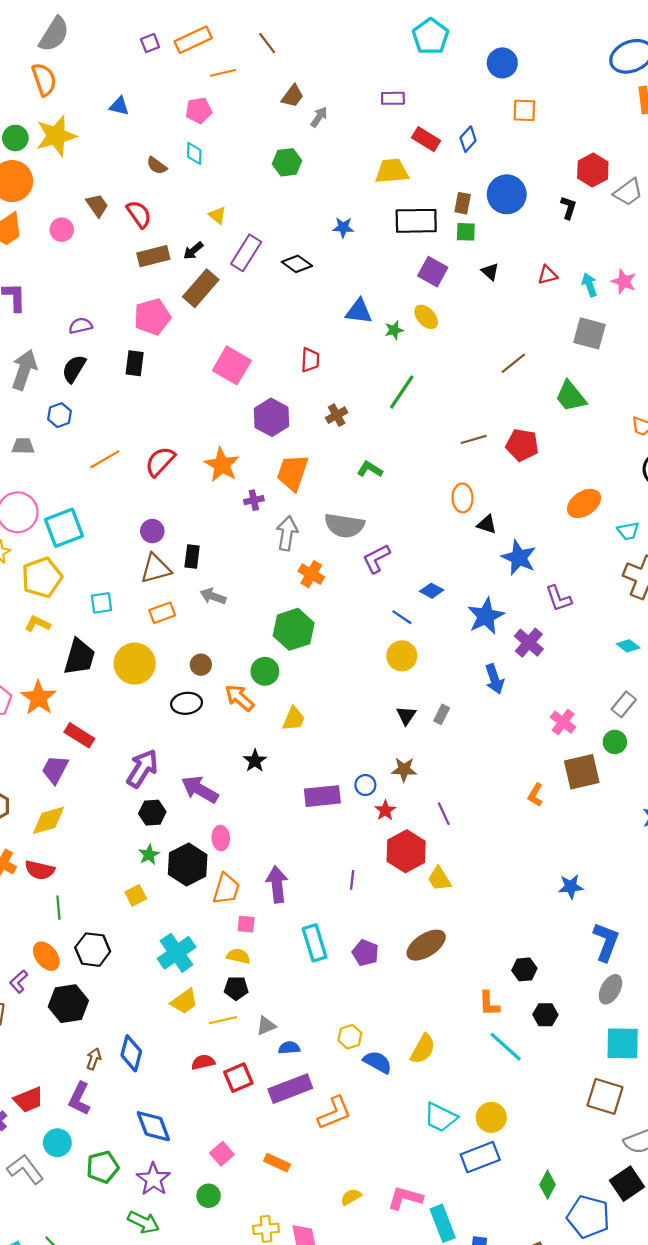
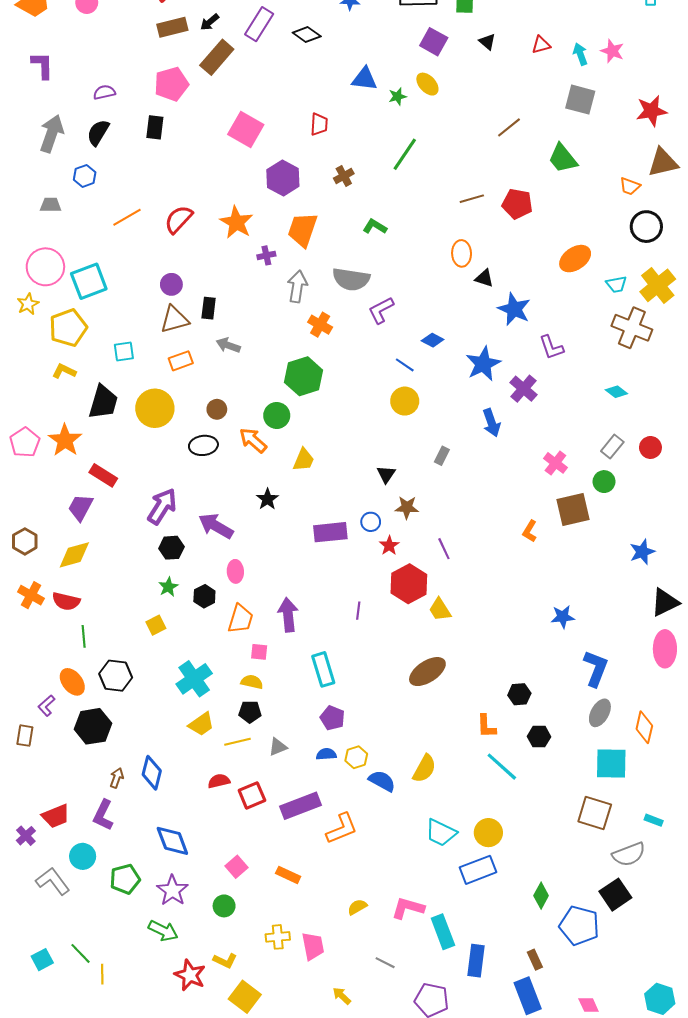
black triangle: (406, 715) -> (386, 474), moved
black hexagon: (188, 865) -> (204, 596), size x0.6
purple pentagon: (365, 953) -> (332, 718), moved
blue semicircle: (289, 1048) -> (326, 754), moved

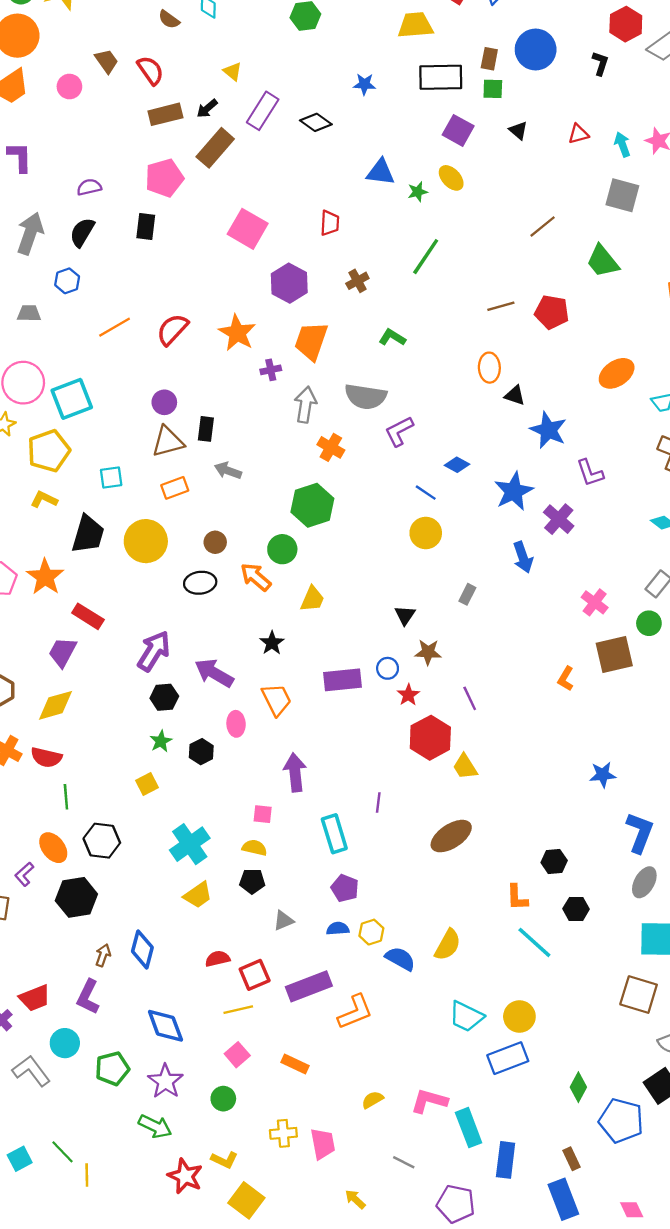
purple line: (358, 611) -> (378, 803), moved
orange trapezoid: (241, 619) -> (277, 700), moved, turned -44
yellow line: (237, 742) -> (238, 1010), moved

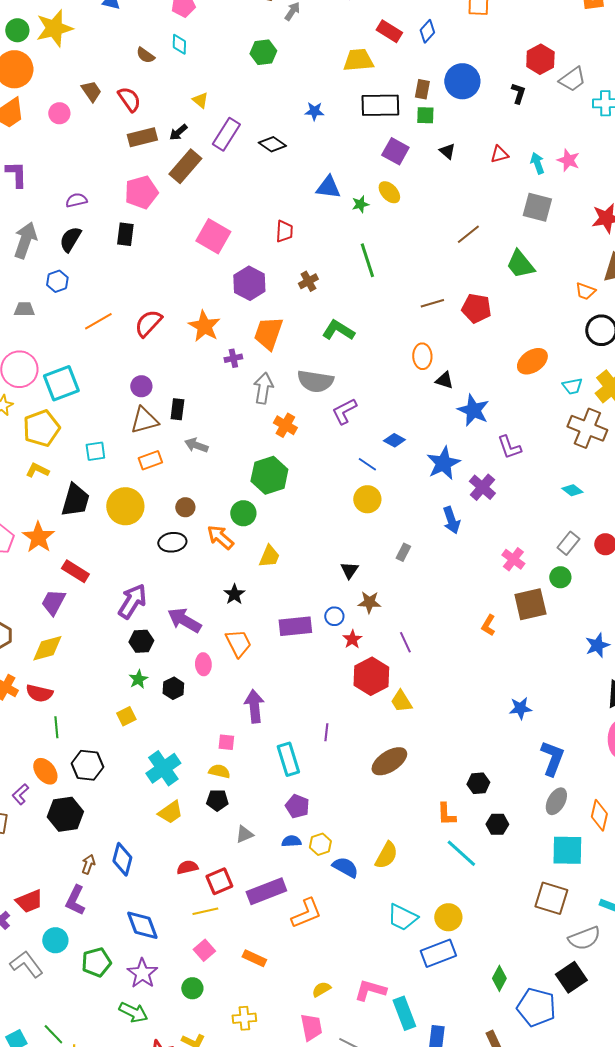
green line: (426, 257) -> (367, 260), turned -52
green L-shape: (392, 338) -> (338, 330), size x1.4
pink trapezoid: (323, 1144) -> (311, 1027), moved

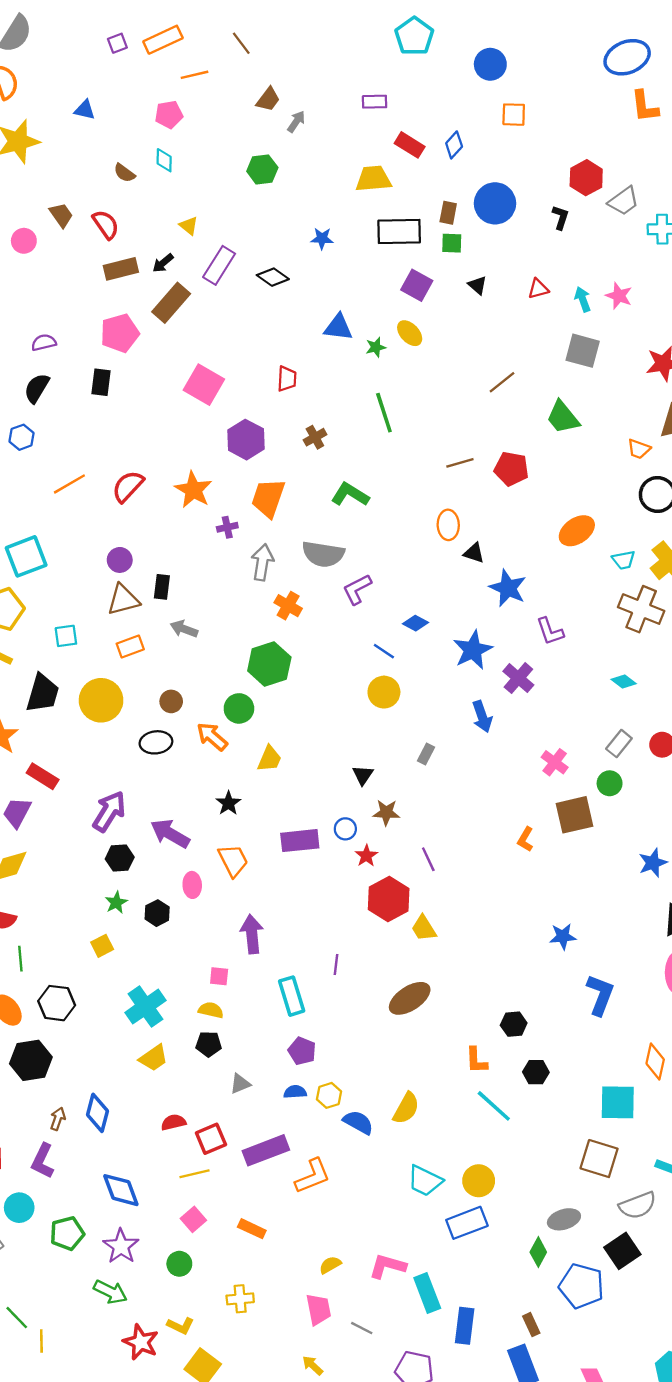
gray ellipse: (556, 801) -> (564, 1219), moved, turned 44

